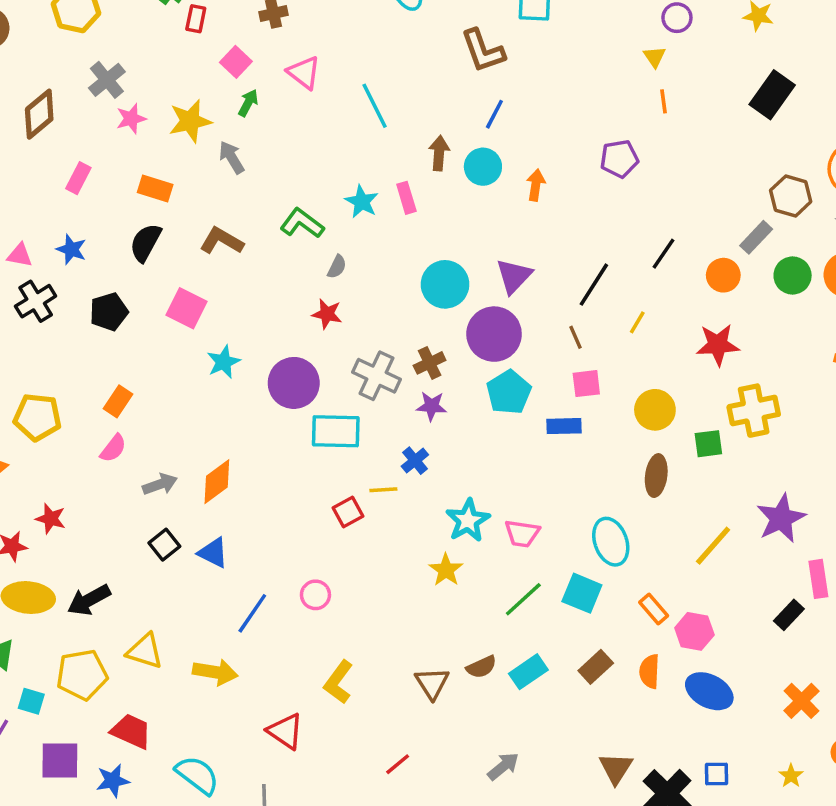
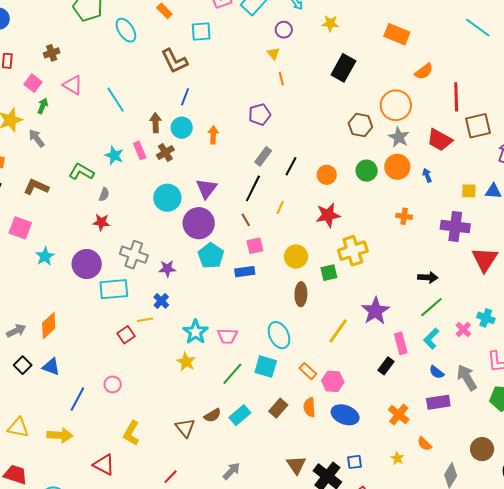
gray rectangle: (756, 237) -> (263, 156), moved
brown cross: (430, 363) -> (165, 152), moved

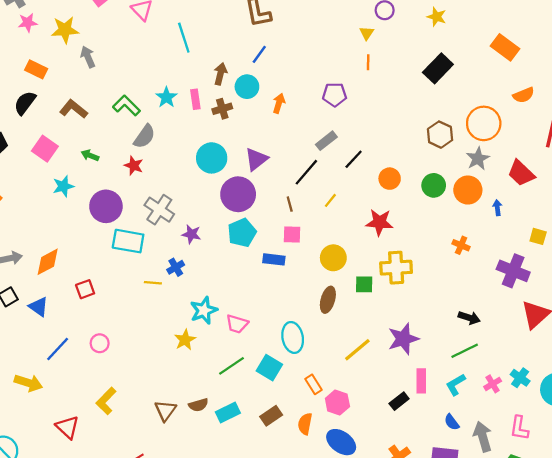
green arrow: (43, 106) -> (90, 155), moved, turned -105
gray semicircle: (104, 194) -> (144, 136), size x1.6
red square: (126, 335) -> (85, 289), moved

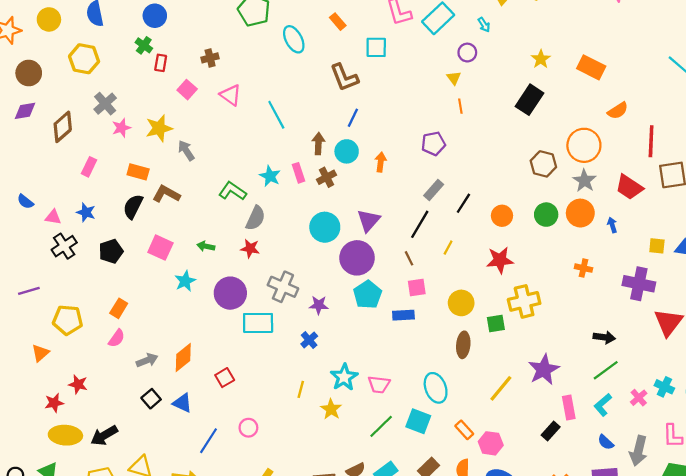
yellow star: (437, 17) -> (541, 59), moved, turned 30
brown L-shape: (73, 109) -> (166, 194), moved
yellow line: (153, 283) -> (301, 389), moved, turned -70
gray arrow: (483, 437) -> (638, 451), turned -140

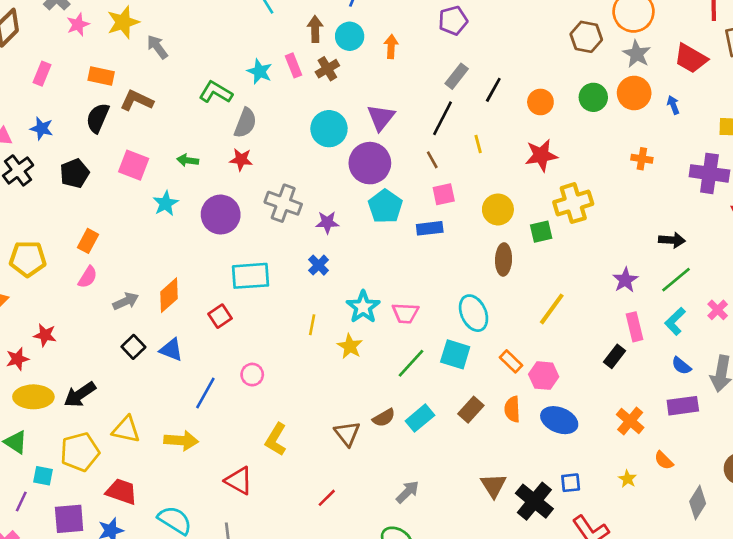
yellow line: (448, 248) -> (478, 144), turned -40
cyan rectangle: (258, 323) -> (251, 276), moved
purple star: (544, 370) -> (625, 280), moved, size x0.7

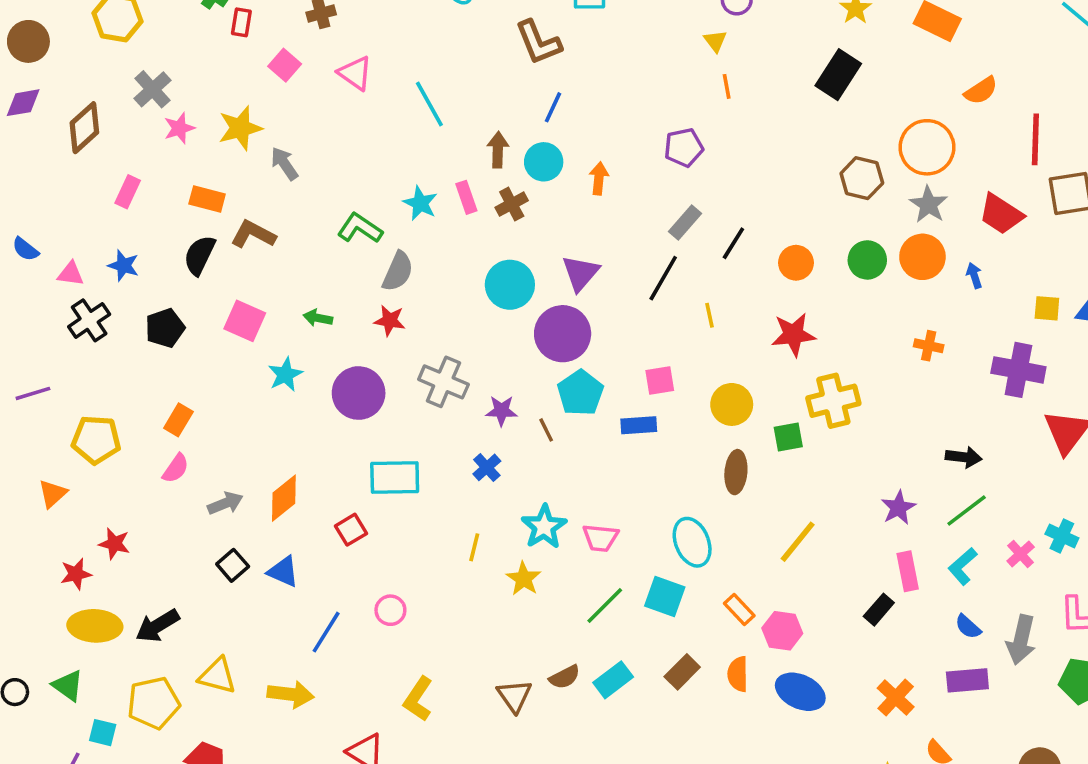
brown line: (432, 160) -> (546, 430), moved

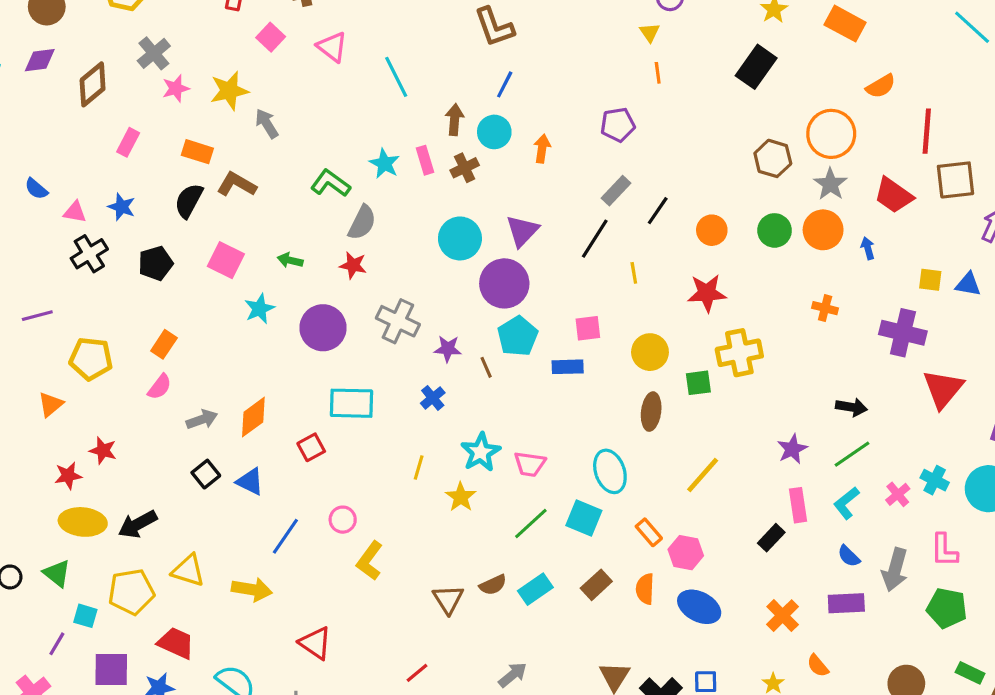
yellow L-shape: (418, 699) -> (370, 561), moved

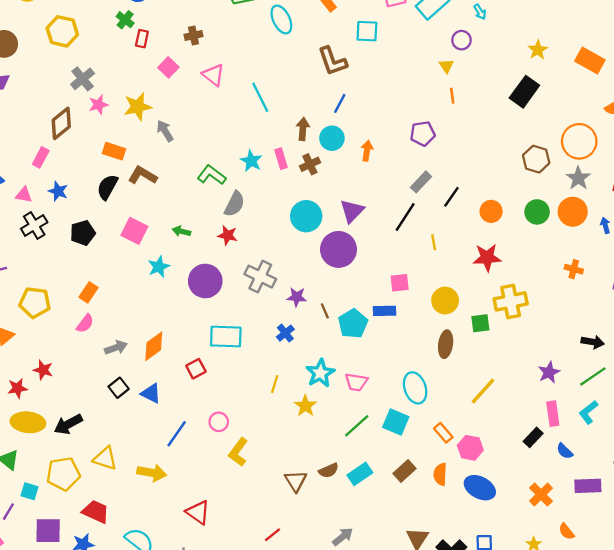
brown diamond: (93, 84) -> (61, 123), moved
pink rectangle: (128, 142) -> (41, 157), moved
cyan pentagon: (518, 336) -> (353, 324), moved
blue semicircle: (849, 556) -> (565, 451), moved

